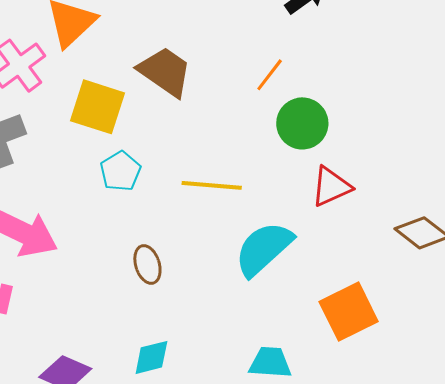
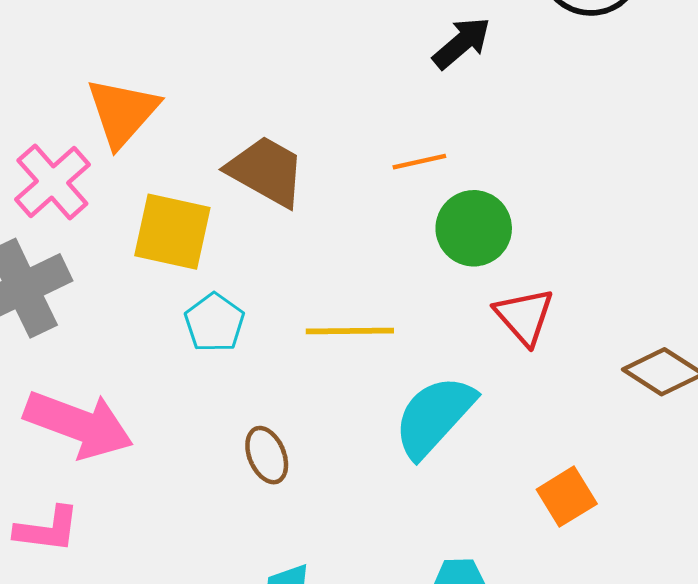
orange line: (270, 75) -> (419, 162), turned 45
red triangle: (331, 186) -> (524, 316), turned -42
orange square: (349, 312) -> (567, 497), size x0.7

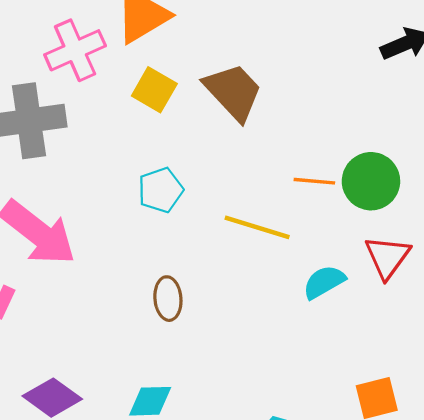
orange line: (419, 162) -> (314, 181), moved
yellow square: (172, 232) -> (154, 90), moved, size x0.7
cyan semicircle: (434, 416) -> (324, 282), moved, size x0.6

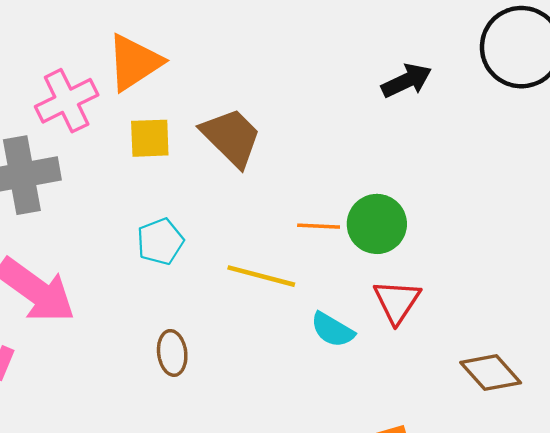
yellow square: (154, 90) -> (150, 138), turned -30
cyan semicircle: (324, 282) -> (332, 330), turned -117

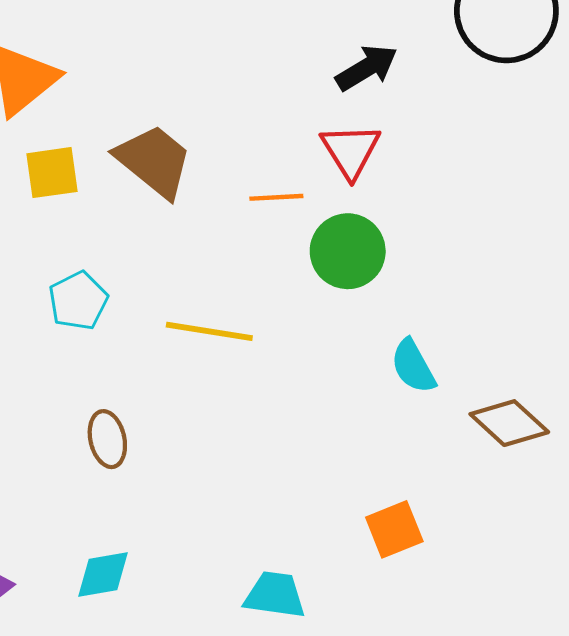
orange line: (319, 226) -> (276, 197), moved
red triangle: (397, 301) -> (351, 151), moved
cyan semicircle: (332, 330) -> (413, 366), moved, turned 36

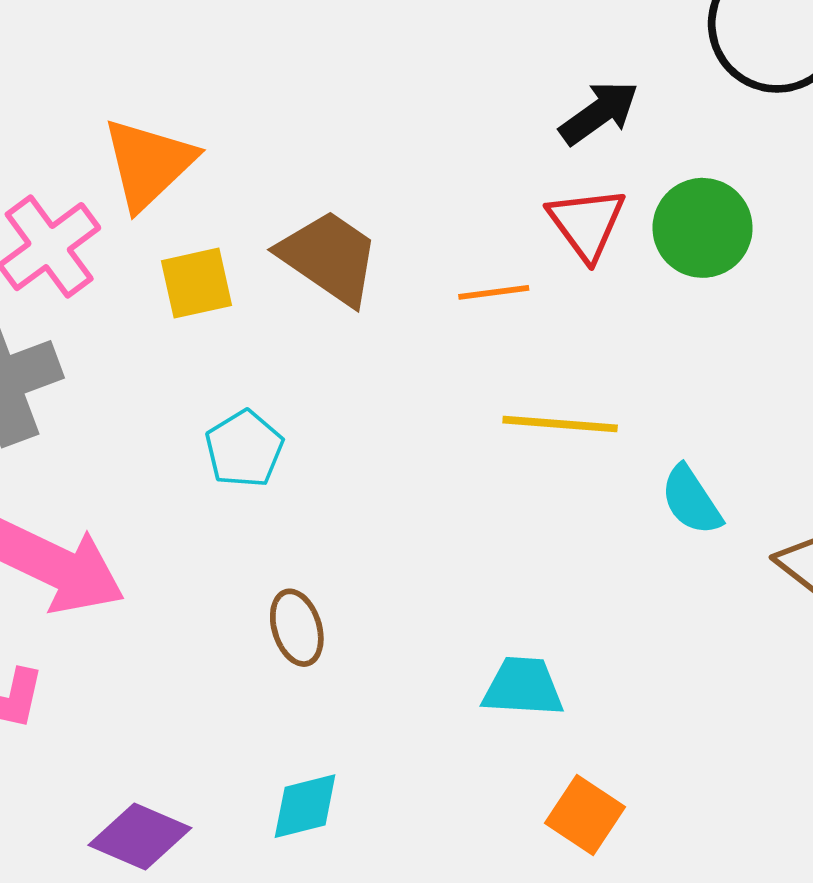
green circle: (348, 251) -> (703, 228), moved
yellow line: (209, 331) -> (560, 424), moved
orange square: (394, 529) -> (585, 815), moved, turned -30
cyan trapezoid: (275, 595) -> (523, 687), moved

